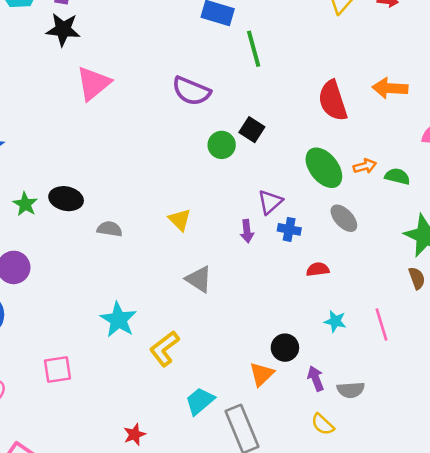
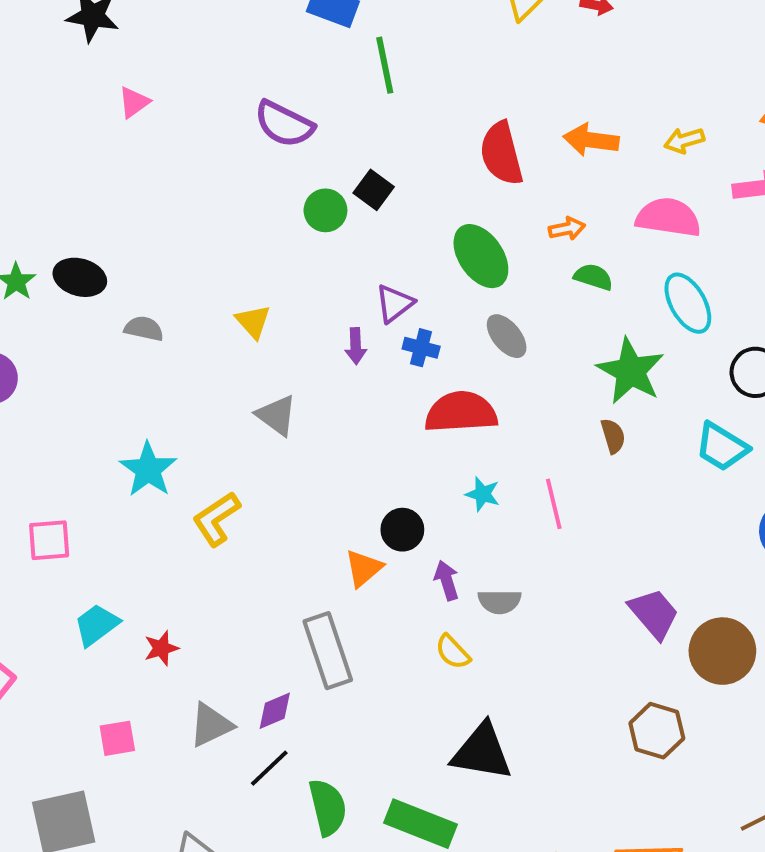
pink triangle: (93, 83) -> (134, 102), size x0.6
orange arrow: (365, 166) -> (567, 229), moved
red semicircle: (318, 269) -> (461, 412), size x2.0
cyan trapezoid: (200, 401) -> (96, 625), moved

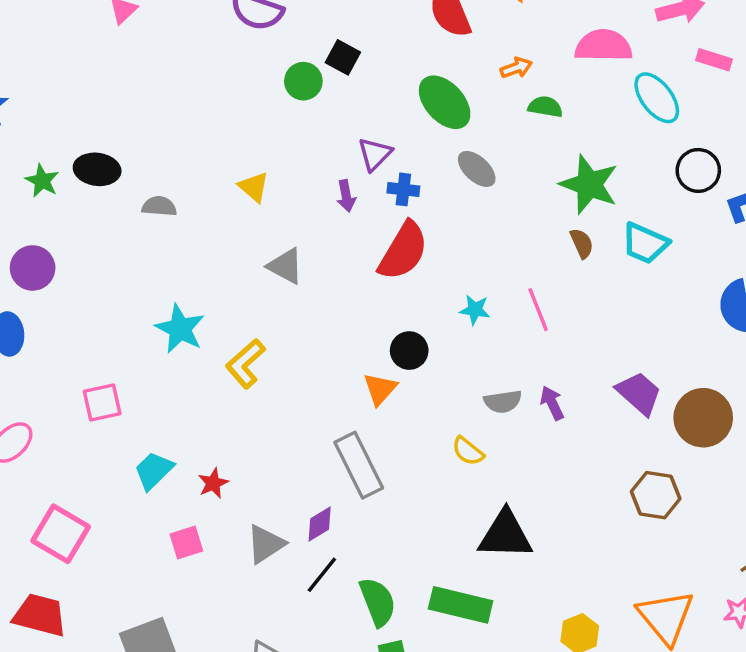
cyan ellipse: (688, 303) -> (657, 98), moved
red semicircle: (461, 412) -> (403, 251), moved, turned 132
cyan trapezoid: (722, 447) -> (645, 243), moved
purple arrow: (447, 580) -> (552, 403), moved
pink square: (117, 738) -> (186, 542), moved

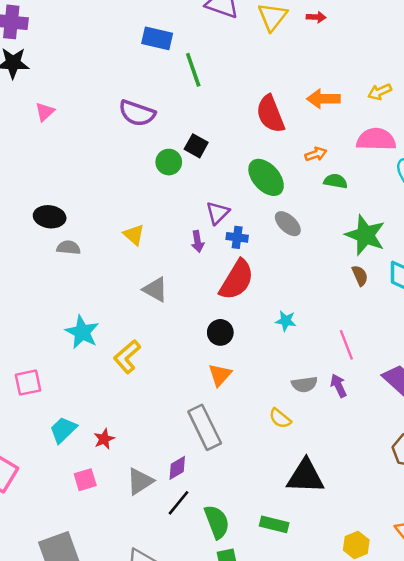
black ellipse: (97, 169) -> (50, 217), moved
pink line: (538, 310) -> (346, 345), moved
black circle: (409, 351) -> (220, 332), moved
green rectangle: (461, 605) -> (274, 524), size x0.7

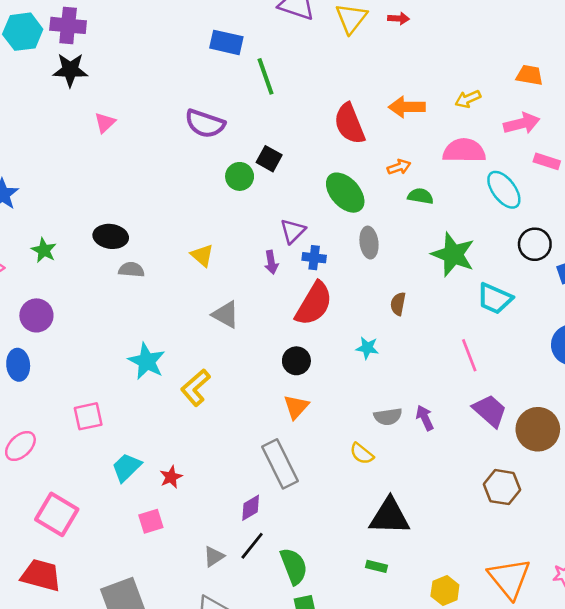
gray ellipse: (288, 224) -> (369, 243), turned 40
brown semicircle: (360, 276) -> (398, 304), moved, turned -145
pink line: (346, 345) -> (469, 355), moved
gray triangle: (140, 481) -> (214, 556), moved, size x0.7
green rectangle: (274, 524) -> (377, 566), moved, size x0.7

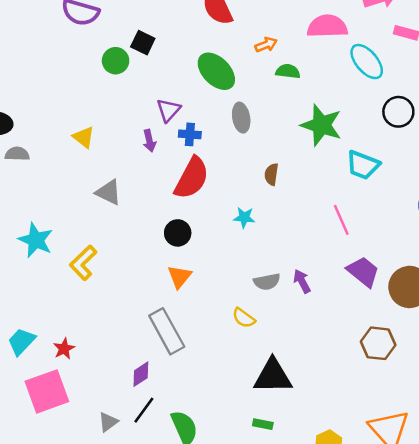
pink square: (151, 521) -> (47, 391), size x1.8

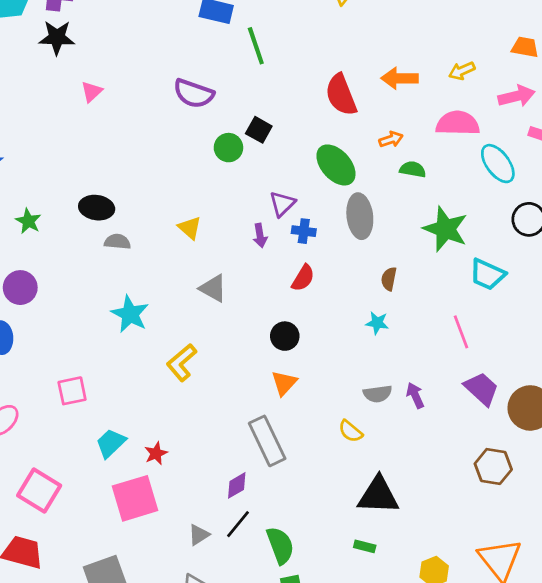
gray ellipse: (241, 118) -> (360, 216), size x1.4
red semicircle: (192, 178) -> (303, 278), size x0.6
cyan star: (244, 217) -> (377, 323), moved
cyan star: (36, 240) -> (130, 314), moved

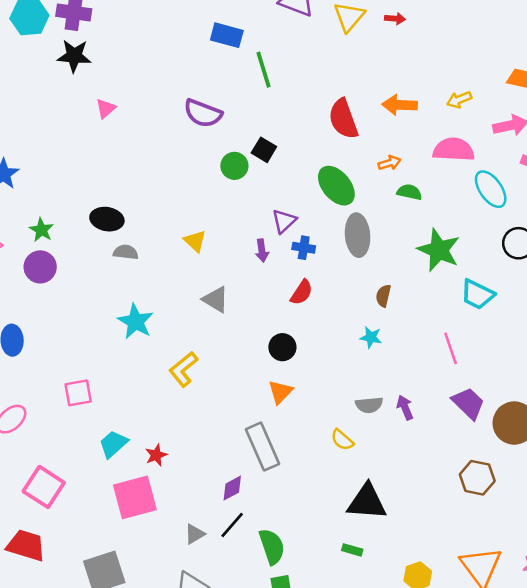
purple circle: (20, 288) -> (40, 267), moved

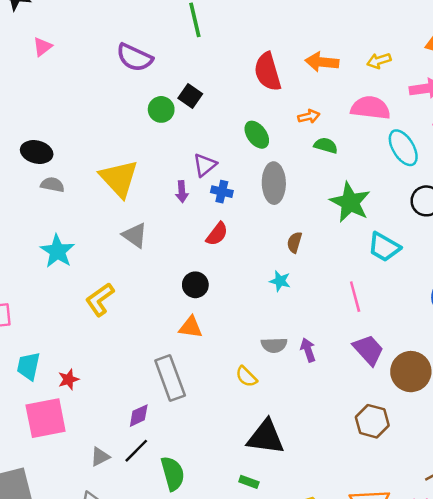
green ellipse: (336, 186) -> (257, 135), size x0.7
yellow triangle: (195, 241) -> (119, 178), size x1.8
orange triangle: (280, 392) -> (191, 327), turned 50
cyan trapezoid: (113, 444) -> (29, 366), turned -40

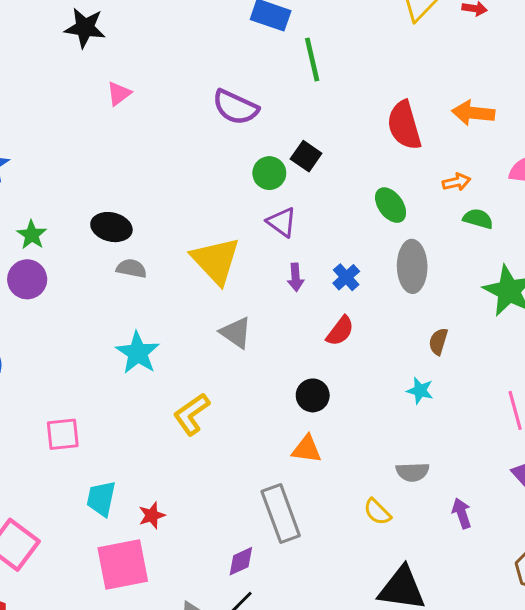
purple triangle: (205, 165) -> (282, 222), moved, turned -45
blue cross: (222, 192) -> (346, 277), turned 35
purple arrow: (308, 350) -> (462, 513), moved

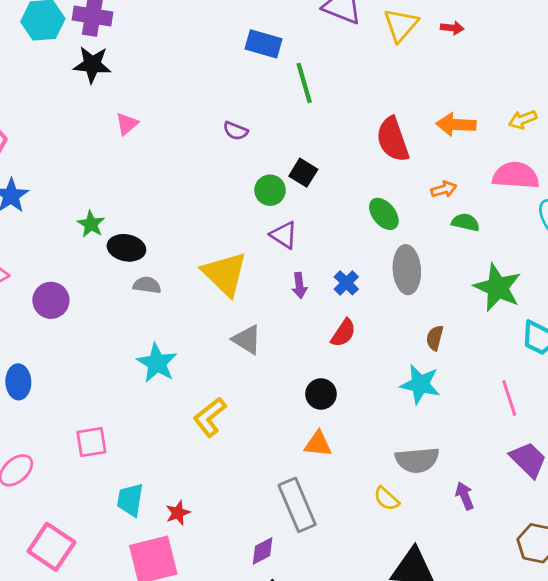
purple semicircle: (235, 107) -> (235, 131), size x0.6
green star: (32, 235) -> (91, 224), moved
cyan star: (420, 391) -> (420, 384), size x1.6
gray semicircle: (413, 472) -> (417, 460), size x1.4

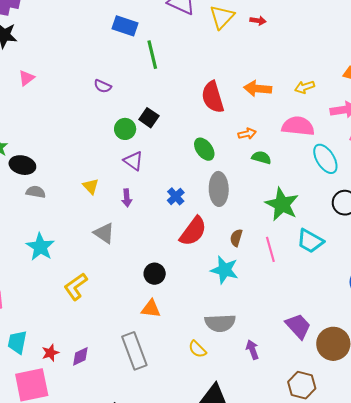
yellow triangle: (225, 274) -> (91, 186), size x0.5
purple arrow: (299, 285) -> (127, 198), moved
red semicircle: (343, 333) -> (193, 231), moved, size x1.5
pink line: (509, 398) -> (270, 249), moved
purple diamond: (263, 551) -> (80, 356), moved

